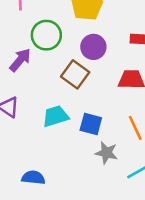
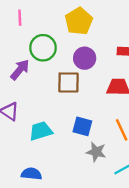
brown square: (75, 74) -> (68, 82), turned -35
cyan trapezoid: (56, 116) -> (41, 131), moved

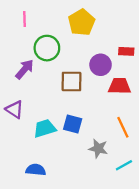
purple circle: (85, 58) -> (101, 65), moved
blue square: (82, 126) -> (73, 124), moved

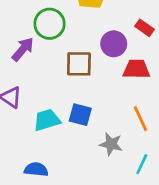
red rectangle: (126, 51) -> (144, 28), turned 32
cyan line: (124, 165) -> (142, 164), turned -36

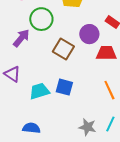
brown square: (79, 64) -> (63, 49), turned 30
gray star: (111, 144) -> (87, 127), moved

